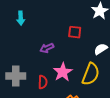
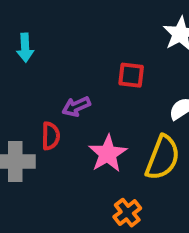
red semicircle: (43, 82) -> (51, 136), moved

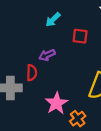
cyan arrow: (25, 48) -> (53, 20), moved, turned 49
pink star: (108, 154) -> (56, 103), moved

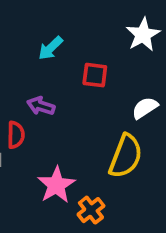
purple arrow: (47, 55) -> (41, 106), turned 42

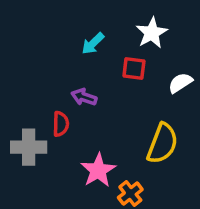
white star: (143, 35) -> (152, 33), moved
white semicircle: (145, 108) -> (180, 83), moved

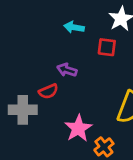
cyan arrow: (93, 44) -> (74, 27), turned 54
red semicircle: (61, 124) -> (48, 91), turned 66

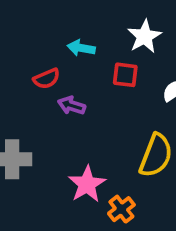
red semicircle: (48, 91) -> (47, 79), moved

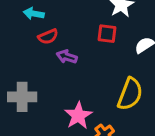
cyan arrow: (81, 48) -> (34, 14), moved

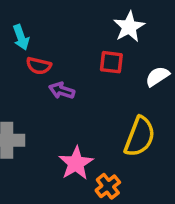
cyan arrow: (34, 14) -> (21, 37), turned -120
red semicircle: (48, 37) -> (39, 66), turned 36

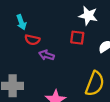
white star: (129, 27) -> (88, 16), turned -30

